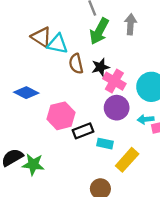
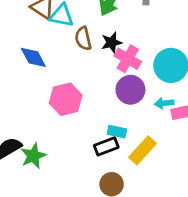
blue diamond: (26, 93) -> (33, 57), moved, turned 35
black rectangle: (83, 131) -> (106, 146), moved
green star: (33, 164) -> (33, 156), turned -30

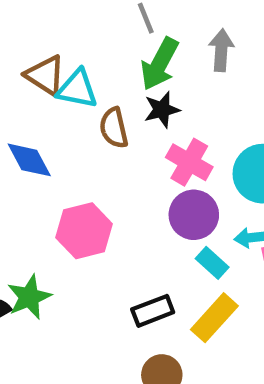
black star: (112, 43) -> (162, 110), moved
cyan rectangle: (117, 132) -> (212, 263), moved, turned 30
green star: (33, 156) -> (29, 297), moved

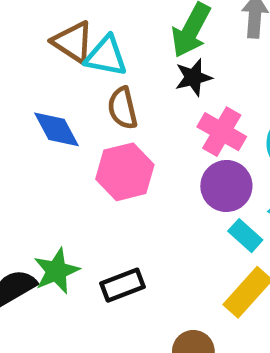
brown semicircle: (114, 128) -> (123, 108), moved
pink hexagon: (84, 231) -> (125, 172), moved
black rectangle: (153, 311) -> (123, 285), moved

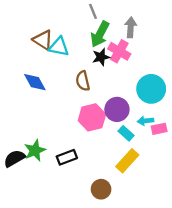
brown semicircle: (123, 108) -> (83, 81), moved
pink cross: (222, 132) -> (119, 51), moved
pink hexagon: (125, 172) -> (92, 117), moved

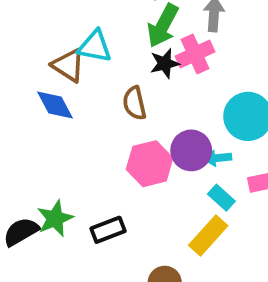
brown triangle: (43, 40) -> (68, 65), moved
pink cross: (119, 51) -> (195, 54), turned 35
cyan arrow: (145, 121) -> (218, 158), moved
cyan rectangle: (126, 133) -> (221, 198), moved

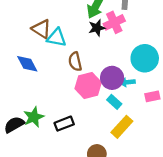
cyan triangle: (95, 46) -> (57, 38), moved
brown semicircle: (134, 103) -> (75, 62), moved
blue diamond: (55, 105) -> (27, 64), moved
cyan rectangle: (221, 198) -> (114, 102), moved

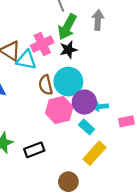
pink cross: (114, 22) -> (42, 44), moved
cyan circle: (145, 58) -> (68, 82), moved

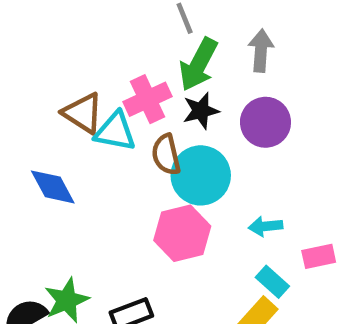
brown semicircle: (46, 85) -> (166, 155), moved
purple circle: (84, 102) -> (265, 122), moved
cyan rectangle: (87, 127) -> (272, 282), moved

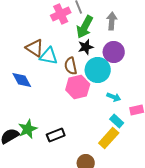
pink cross: (148, 99) -> (61, 14), moved
cyan circle: (201, 175) -> (98, 70), moved
cyan arrow: (265, 226) -> (114, 97), turned -152
pink hexagon: (182, 233) -> (78, 87), moved

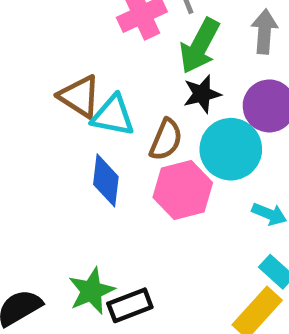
brown semicircle: (71, 66) -> (166, 140), turned -144
blue diamond: (22, 80) -> (106, 180), moved, turned 35
green star: (28, 129) -> (91, 291), moved

